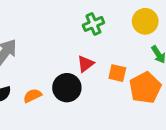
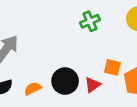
red triangle: (85, 64) -> (92, 85), moved

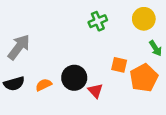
red triangle: (92, 85) -> (95, 91), moved, turned -35

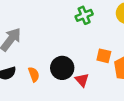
orange semicircle: (44, 85) -> (34, 74), turned 96

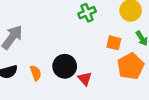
orange square: (104, 56) -> (114, 43), moved

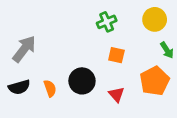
orange square: (114, 43) -> (116, 55), moved
red triangle: (85, 79) -> (116, 94), moved

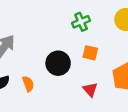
black circle: (82, 81) -> (58, 63), moved

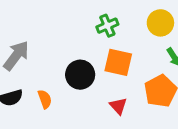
orange square: (90, 53) -> (118, 62), size x1.5

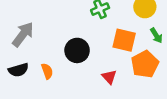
orange square: (118, 62) -> (124, 40), moved

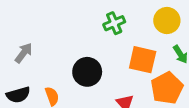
gray arrow: (23, 34) -> (24, 53), size x0.7

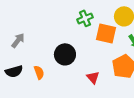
orange square: (143, 60) -> (106, 33), moved

